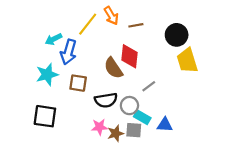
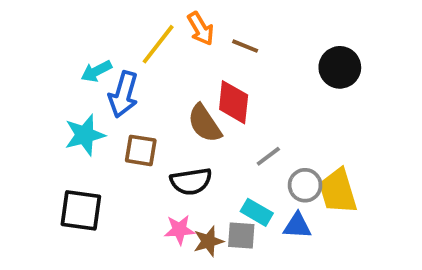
brown line: (136, 25) -> (245, 46), turned 32
black circle: (177, 35) -> (340, 67), moved
yellow trapezoid: (187, 61) -> (338, 191), moved
gray circle: (129, 106) -> (305, 185), moved

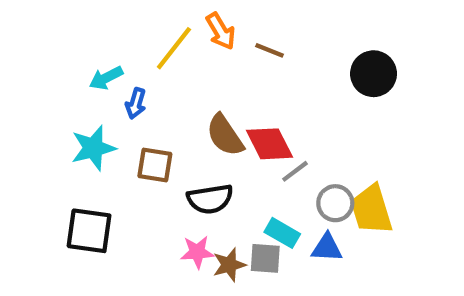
blue arrow: (123, 94) -> (136, 103), size x0.6
red diamond: (234, 102) -> (269, 144), moved, turned -33

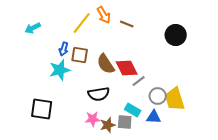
cyan arrow: (106, 78) -> (33, 28), moved
cyan star: (93, 148) -> (60, 70), moved
brown square: (155, 165) -> (80, 55), moved

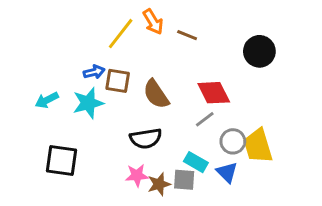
cyan arrow: (33, 28) -> (47, 100), moved
blue arrow: (64, 49) -> (94, 72), turned -120
red diamond: (127, 68) -> (214, 93), moved
blue triangle: (154, 117) -> (227, 172), turned 42

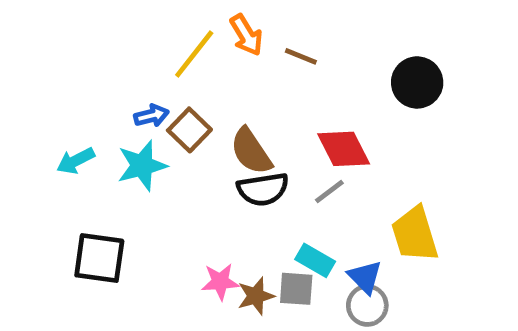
brown square: (118, 81) -> (189, 130), turned 35
black semicircle: (146, 138) -> (263, 189), moved
gray circle: (233, 141) -> (367, 305), moved

